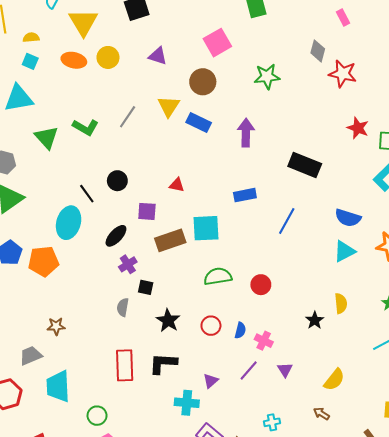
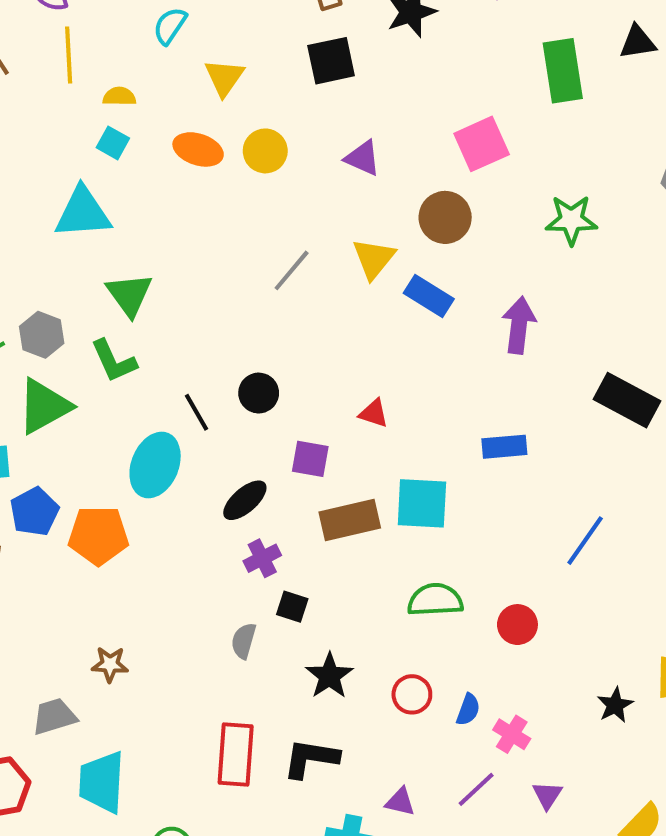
yellow triangle: (83, 22) -> (224, 77), size x0.7
green L-shape: (86, 127) -> (114, 361), moved, turned 30
blue line: (287, 221) -> (585, 541), moved
purple triangle: (211, 381) -> (400, 802), turned 49

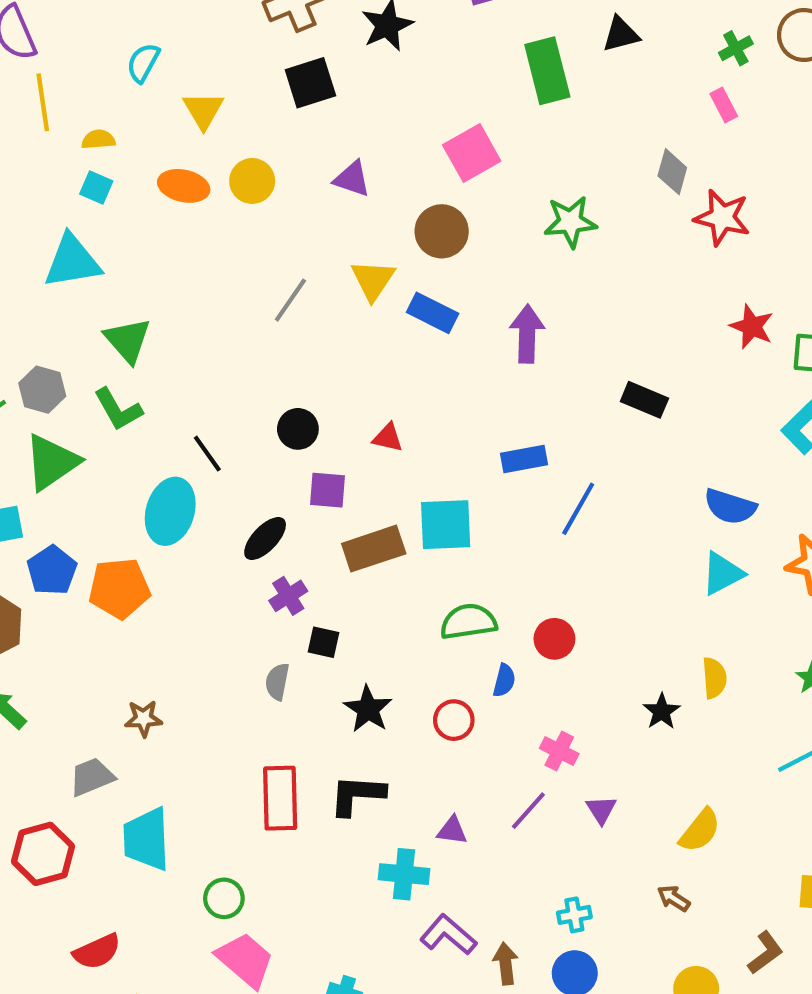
black circle: (259, 393) -> (298, 429), moved
black rectangle: (627, 400) -> (644, 400), size x0.7
blue line: (585, 541) -> (578, 509), moved
blue semicircle: (468, 710) -> (504, 680), moved

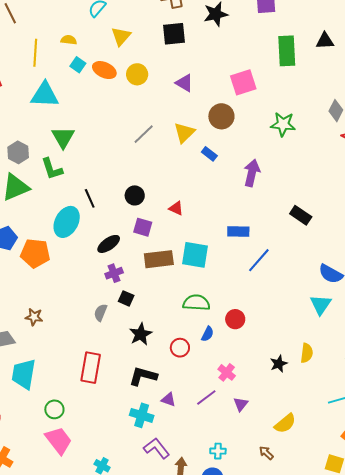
yellow line: (43, 102) -> (35, 53), moved
cyan square: (96, 187) -> (78, 65), moved
blue rectangle: (433, 313) -> (209, 154), size x0.7
cyan triangle: (722, 573) -> (321, 305), turned -40
black L-shape: (357, 795) -> (143, 376), moved

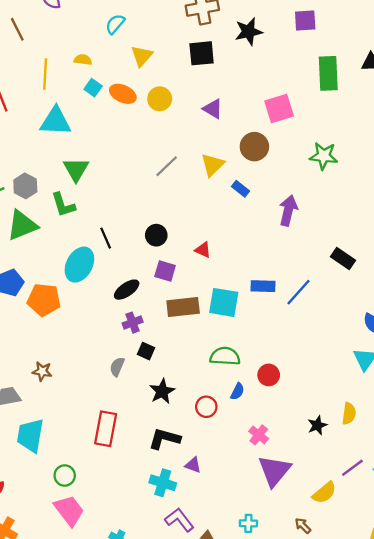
blue rectangle: (238, 232) -> (263, 286), moved
blue line: (259, 260) -> (299, 292), moved
purple line: (206, 398) -> (352, 468), moved
purple triangle: (241, 404) -> (274, 471), size x2.0

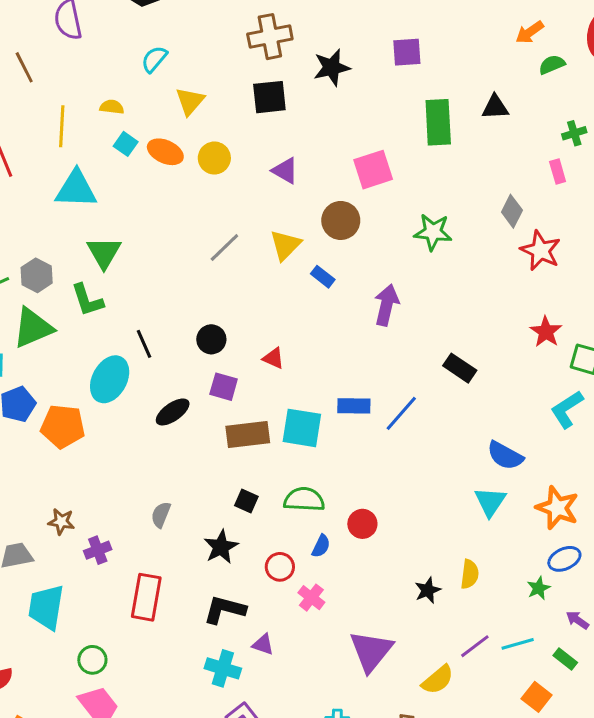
purple cross: (133, 323) -> (98, 550), moved
black square: (146, 351) -> (246, 501), moved
pink cross: (259, 435) -> (311, 598), moved

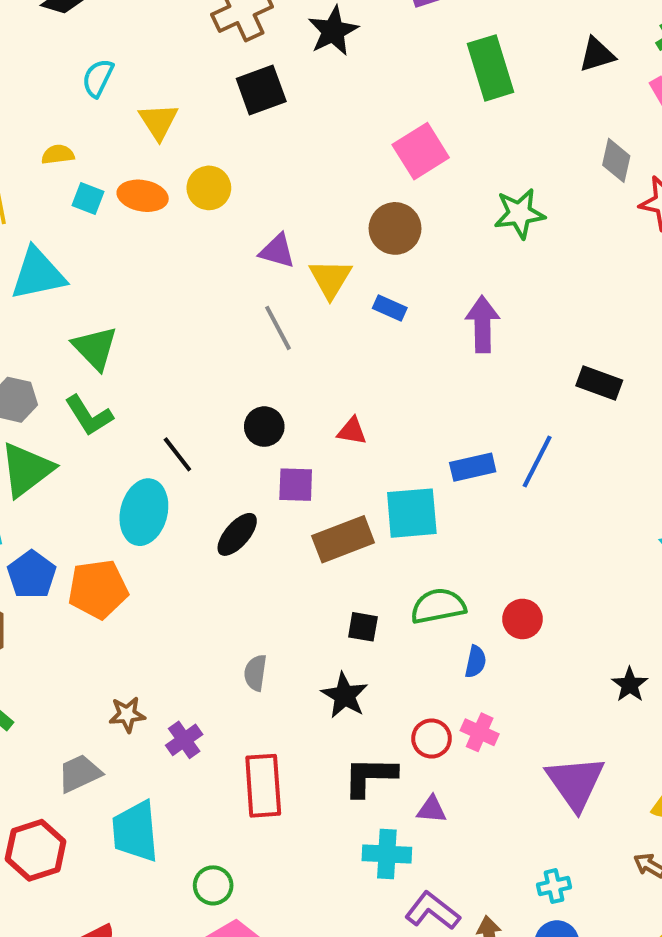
black triangle: (495, 107) -> (597, 55), moved
purple triangle: (285, 171) -> (277, 251), moved
gray line: (224, 247) -> (278, 328), moved, turned -60
red circle: (280, 567) -> (432, 739), moved

